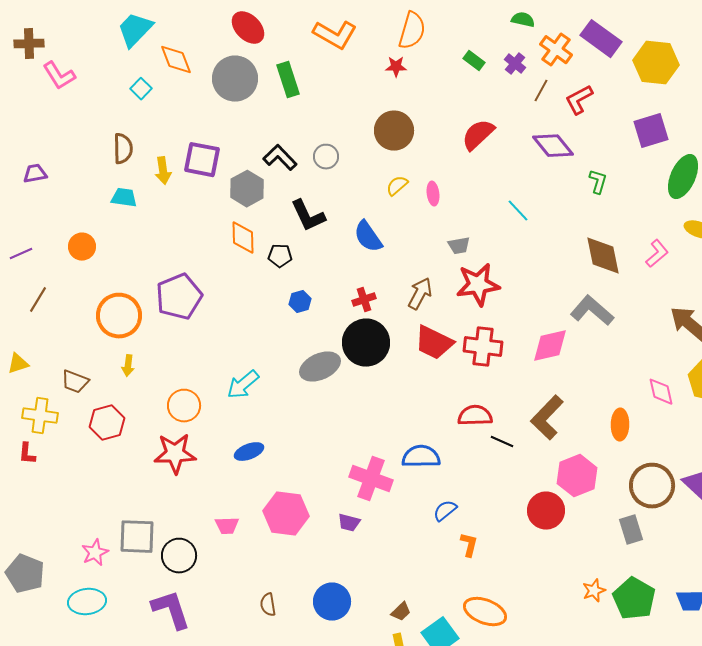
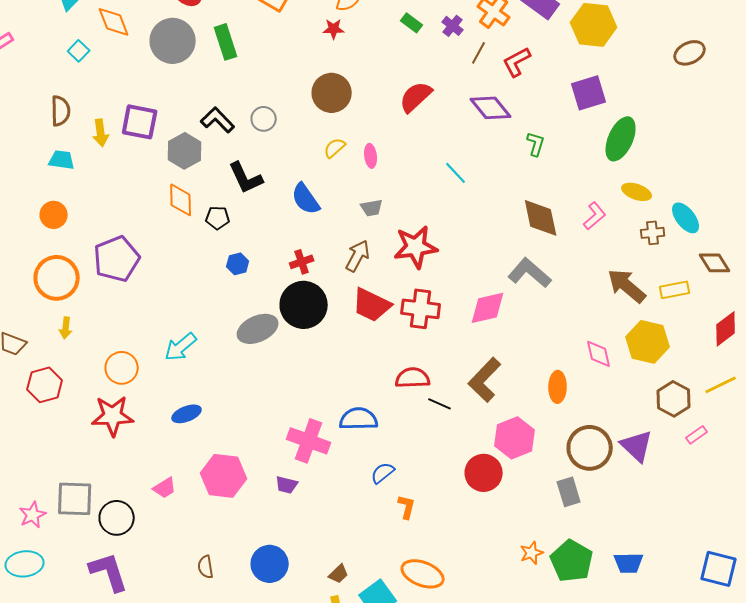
gray trapezoid: (459, 246) -> (372, 208), moved
orange circle: (82, 247) -> (54, 215), moved
pink trapezoid: (227, 526) -> (165, 488), turned -30

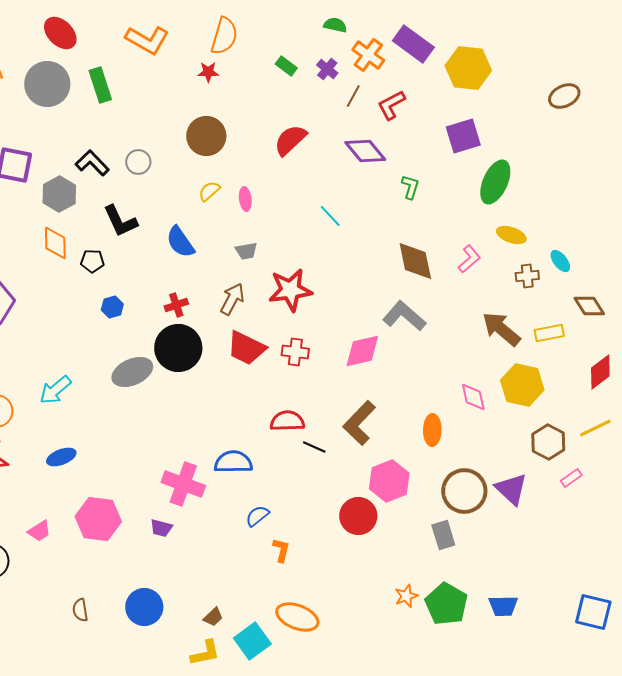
cyan ellipse: (686, 218) -> (560, 261), size x0.7
red cross: (421, 309) -> (295, 352), size x0.7

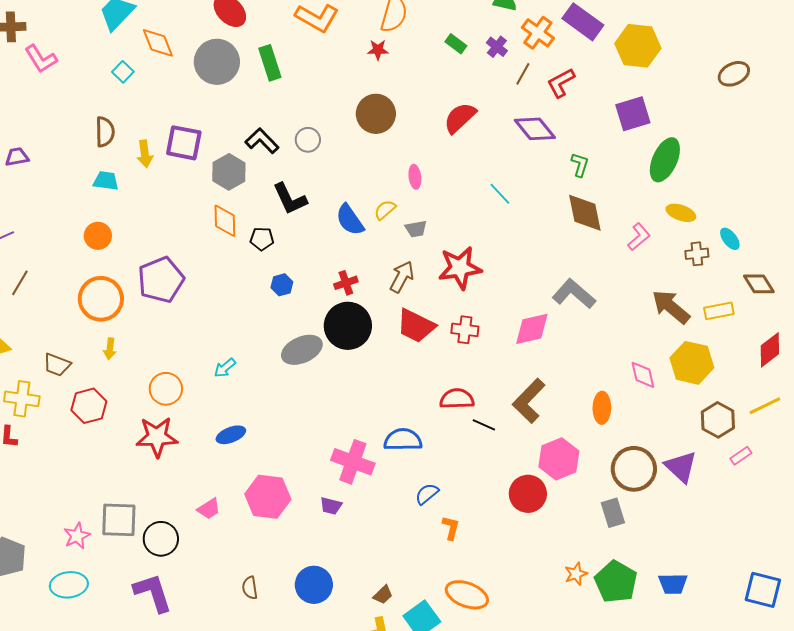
yellow semicircle: (209, 191) -> (385, 210), moved
brown diamond: (415, 261) -> (585, 213), moved
cyan arrow: (55, 390) -> (225, 368), size x0.7

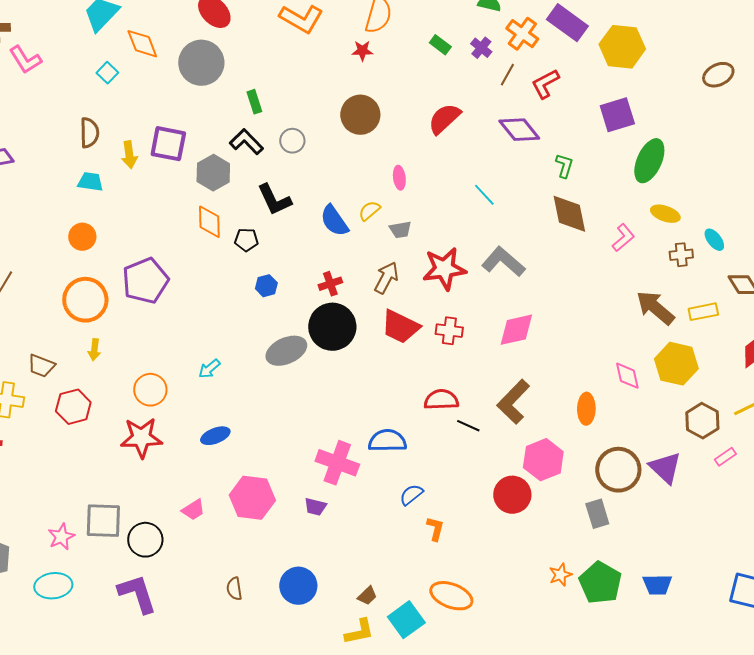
green rectangle: (270, 63) -> (254, 102), moved, size x0.7
gray L-shape: (574, 294) -> (503, 262), moved

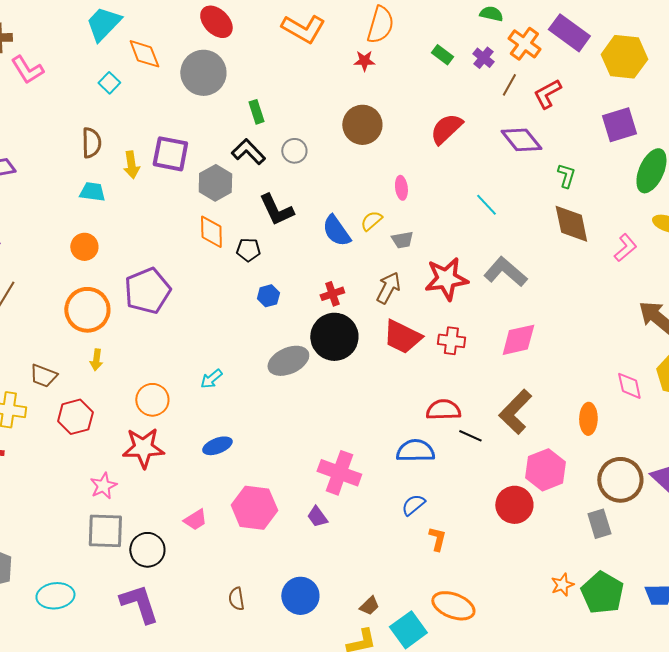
blue semicircle: (387, 441) -> (415, 451), moved
purple trapezoid: (315, 507) -> (317, 517), turned 40
pink star: (61, 537) -> (103, 486), moved

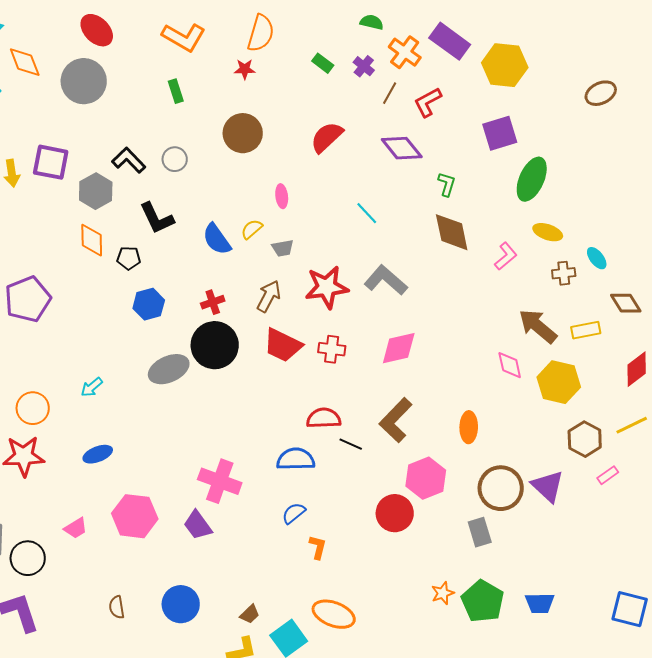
green rectangle: (256, 112) -> (176, 91), moved
blue hexagon: (268, 296) -> (149, 304), size x1.4
pink diamond: (629, 386) -> (510, 365), moved
purple trapezoid: (317, 517) -> (198, 525), size x1.4

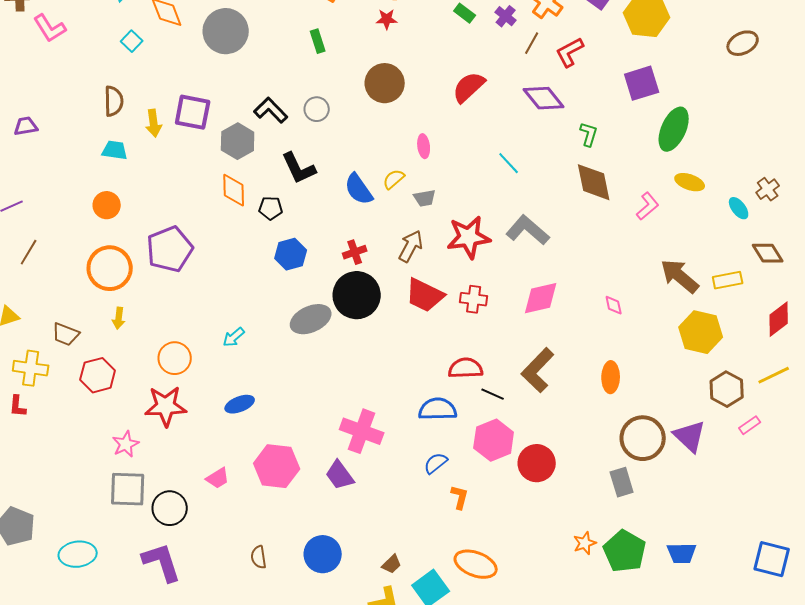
brown cross: (564, 273) -> (768, 189), moved, turned -30
pink diamond: (510, 365) -> (614, 305), moved, size x0.7
pink hexagon: (426, 478) -> (494, 440), moved

